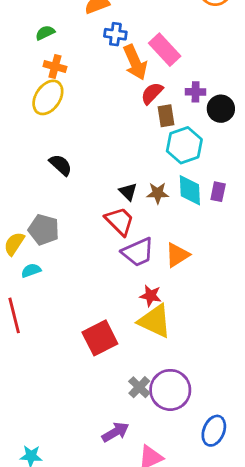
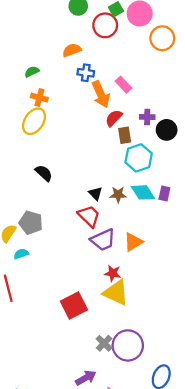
pink rectangle: (165, 50) -> (123, 85), size x0.7
cyan diamond: (190, 190) -> (143, 192), turned -30

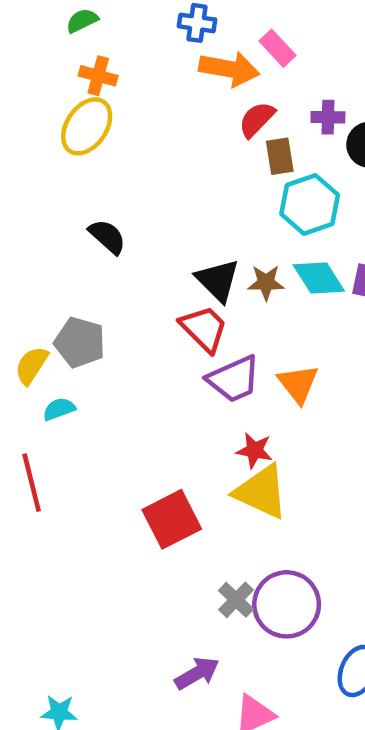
orange arrow: (101, 94) -> (229, 69), turned -56
black triangle: (95, 193) -> (218, 280), size x1.5
orange triangle: (133, 242) -> (298, 384), turned -36

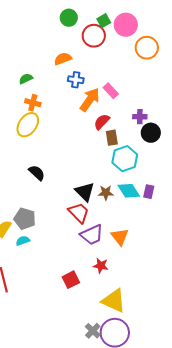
orange arrow: (229, 69) -> (90, 100), turned -65
purple cross: (328, 117) -> (140, 117), moved
cyan semicircle: (59, 409) -> (23, 241), moved
yellow triangle: (261, 492) -> (114, 301), moved
red square: (172, 519) -> (71, 280), moved, size x0.7

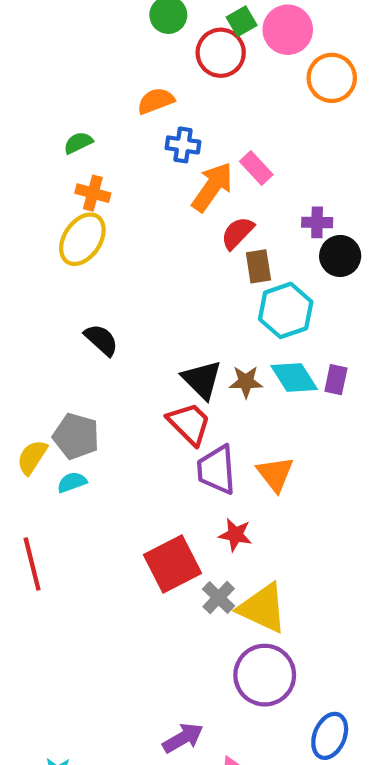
purple trapezoid: (92, 235) -> (216, 470), turned 110
red square: (71, 280) -> (172, 564), size x1.5
gray cross: (93, 331) -> (219, 598), moved

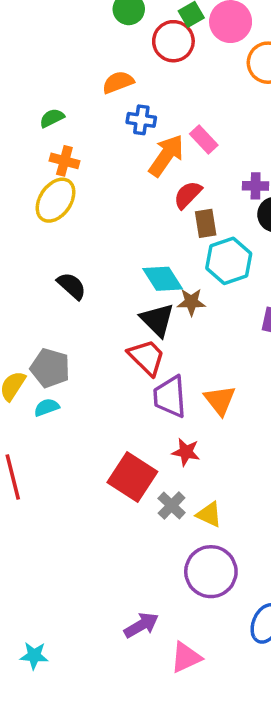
cyan diamond: (294, 378) -> (163, 279), moved
brown star: (246, 382) -> (191, 302), moved
red square: (172, 564) -> (132, 477), turned -30
yellow triangle: (263, 608) -> (209, 514), size x0.6

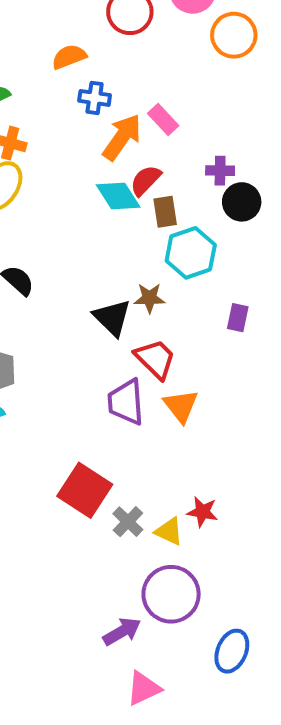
cyan diamond: (163, 279) -> (118, 196), moved
red trapezoid: (147, 357) -> (155, 359), moved
red star: (186, 452) -> (202, 512), moved
purple arrow: (141, 625) -> (122, 631), moved

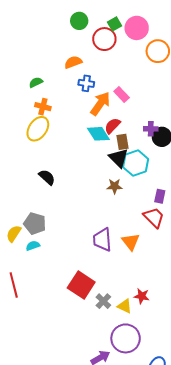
purple cross: (220, 171) -> (151, 129), moved
black triangle: (112, 318) -> (119, 158), moved
red trapezoid: (155, 359) -> (154, 217), moved

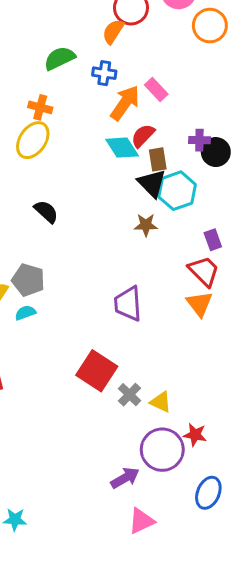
orange semicircle: (73, 62) -> (113, 31), moved, turned -36
green semicircle: (36, 82) -> (60, 58), moved, size x1.5
purple rectangle: (160, 196) -> (213, 240), turned -32
orange triangle: (131, 242) -> (199, 304), moved
red star: (142, 296) -> (195, 435), moved

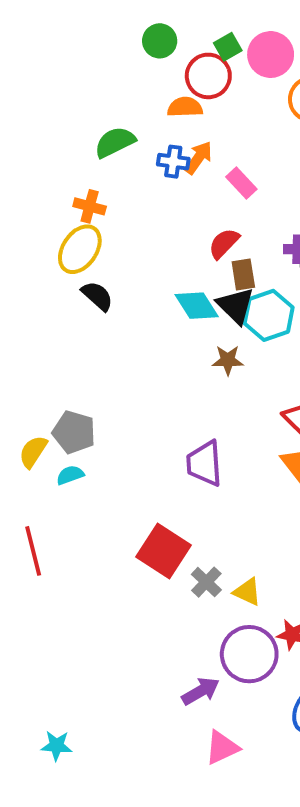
orange semicircle: (113, 31) -> (185, 107), turned 55
orange arrow: (125, 103) -> (199, 158), moved, size x0.7
cyan diamond: (122, 148) -> (197, 306), moved
black semicircle: (46, 212) -> (97, 296), moved

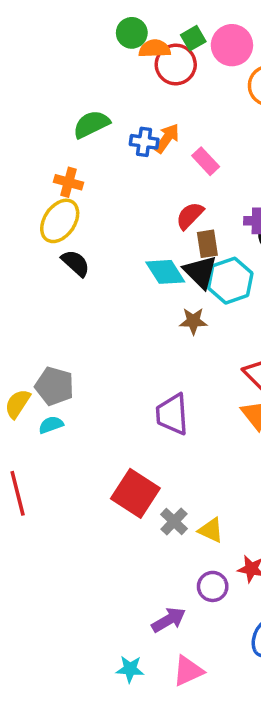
orange semicircle: (185, 107) -> (155, 49), moved
purple circle: (249, 654) -> (213, 586), size x0.6
cyan star: (56, 746) -> (130, 669), moved

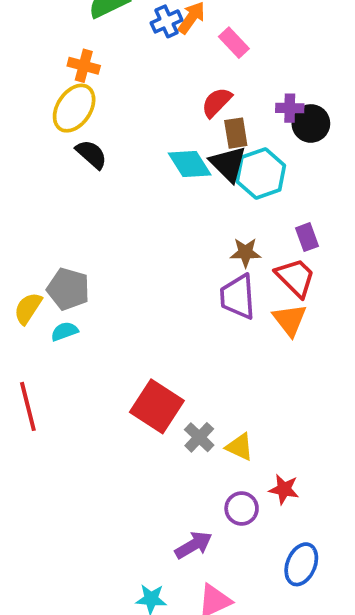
blue cross: (144, 142) -> (167, 21), turned -32
brown star: (193, 321) -> (245, 252), moved
purple trapezoid: (172, 414) -> (238, 297), moved

